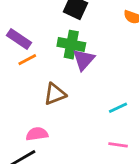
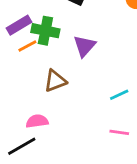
purple rectangle: (19, 39) -> (19, 25), turned -65
green cross: (71, 45) -> (45, 31), moved

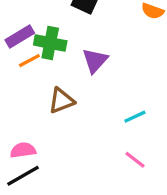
pink semicircle: (37, 121) -> (23, 150), moved
pink line: (119, 132) -> (135, 160), turned 30

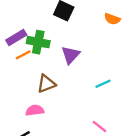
cyan line: (135, 117) -> (103, 84), moved
pink semicircle: (23, 150) -> (35, 110), moved

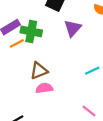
purple triangle: (71, 55) -> (73, 28), moved
pink semicircle: (35, 110) -> (44, 88), moved

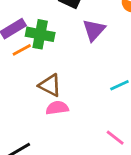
brown triangle: (39, 71) -> (50, 85), turned 48

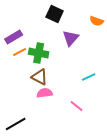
green cross: (40, 34) -> (39, 53), moved
pink line: (115, 138) -> (77, 106), moved

